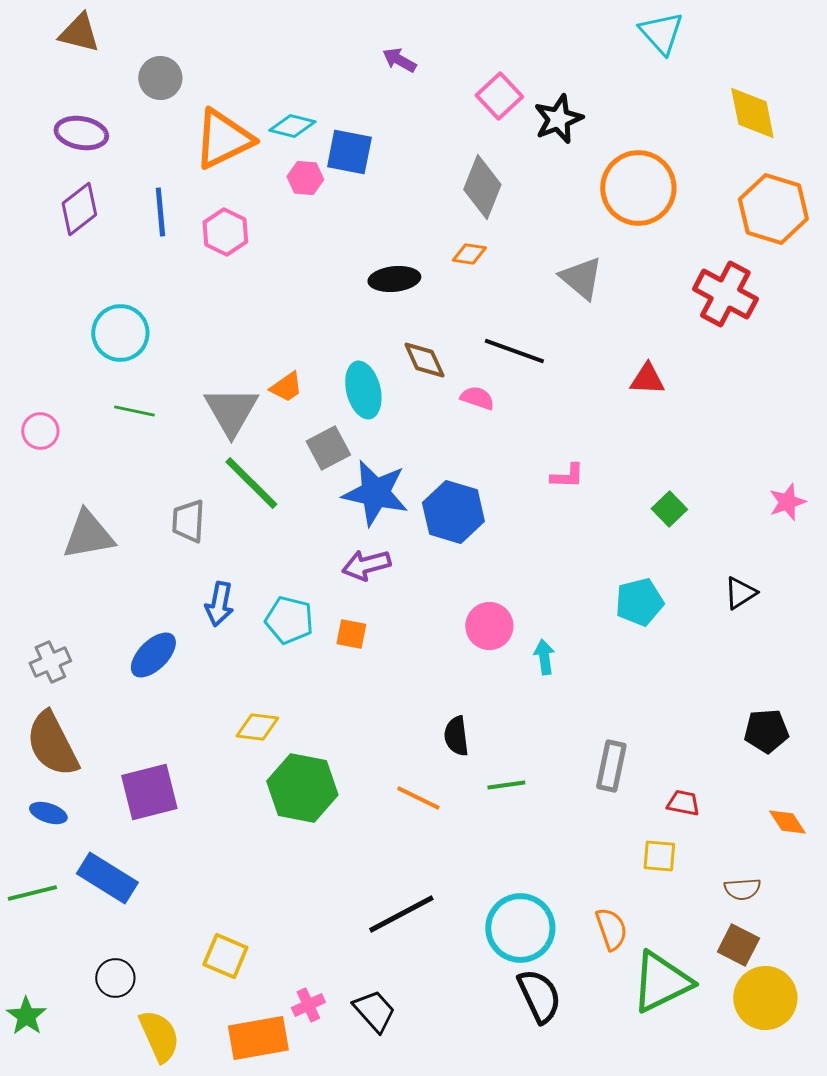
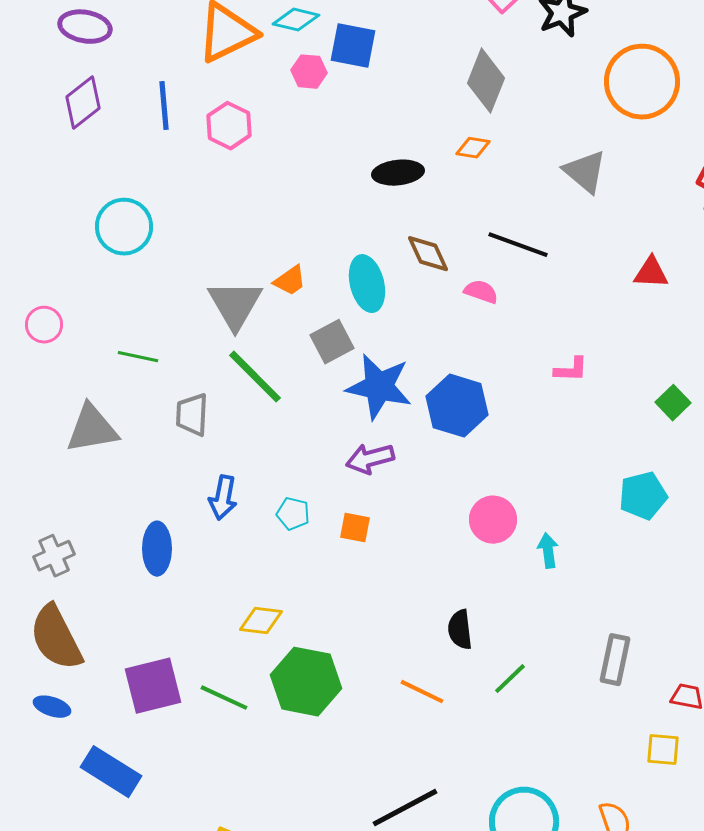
green line: (134, 411) -> (138, 357), moved
cyan pentagon: (289, 620) -> (293, 514), size x0.7
blue ellipse: (153, 655) -> (157, 549), turned -45
green line: (506, 785) -> (510, 679), turned -36
green line: (32, 893) -> (224, 698), moved, turned 39

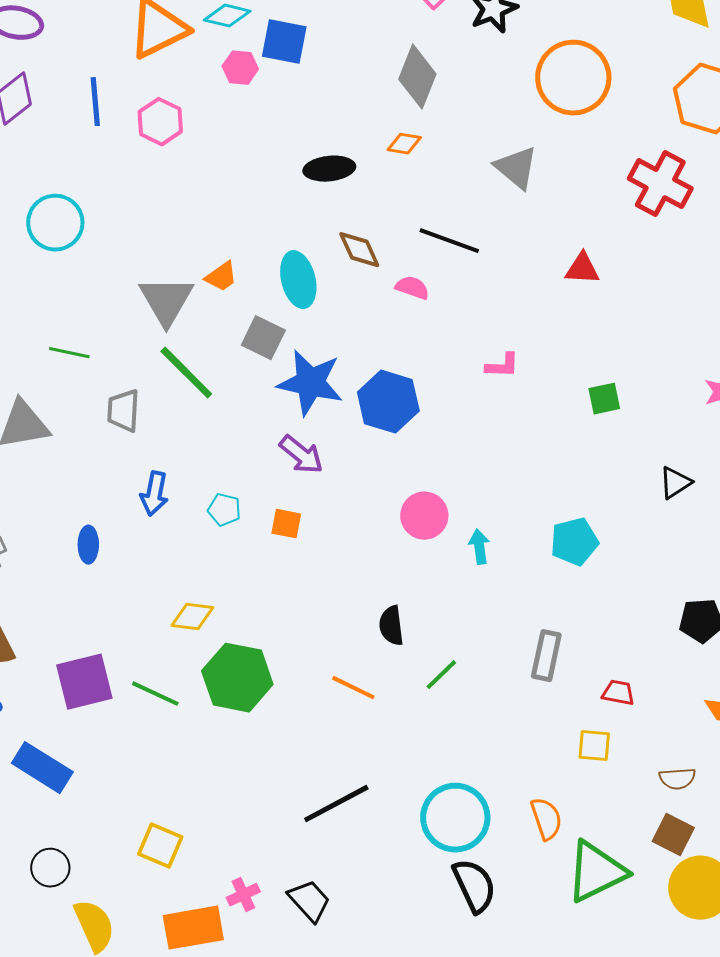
gray square: (332, 342) -> (263, 338), turned -36
green square: (673, 403) -> (604, 399), turned 32
purple arrow: (370, 459) -> (301, 455), turned -126
cyan pentagon: (643, 496) -> (574, 542), moved
blue ellipse: (157, 549) -> (88, 545), size x0.7

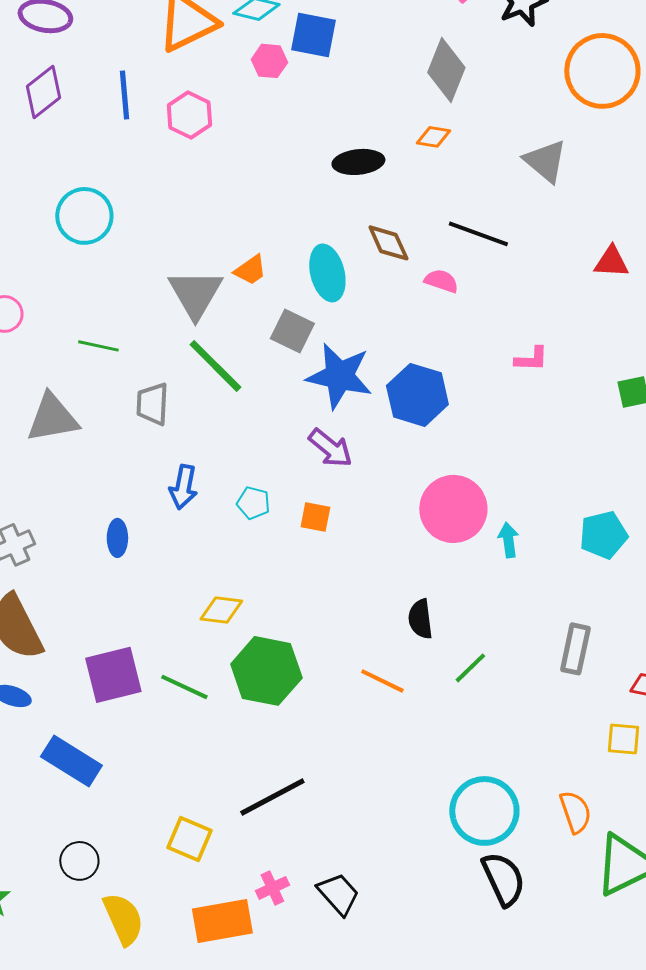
pink circle: (424, 516) -> (453, 509), size x1.4
black line: (336, 804) -> (272, 797), moved

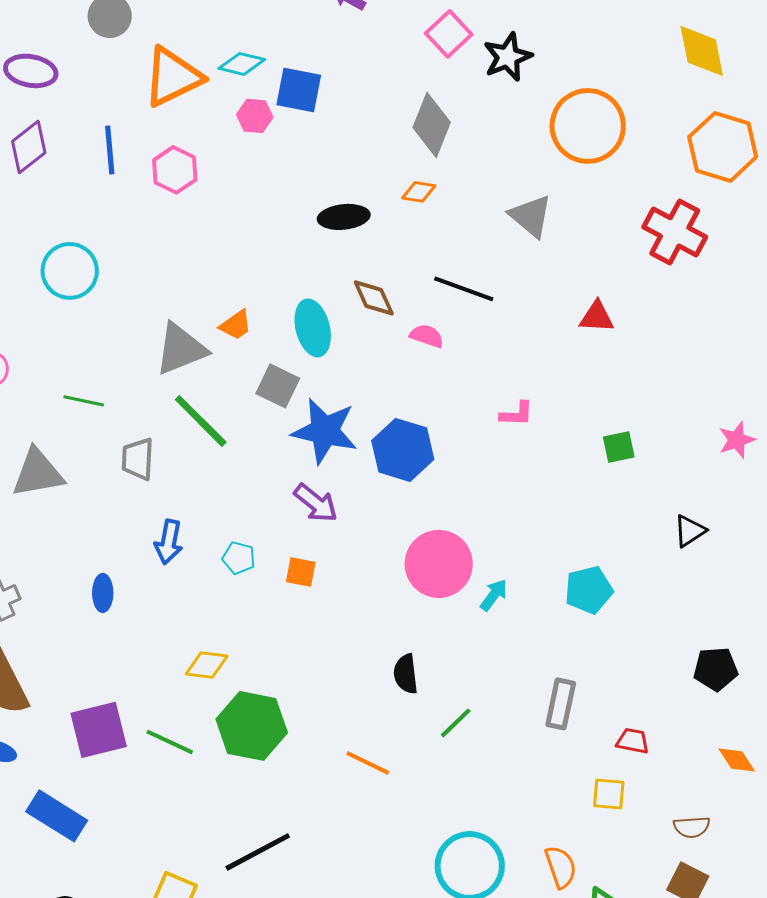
gray triangle: (195, 294) -> (181, 349), turned 38
cyan arrow: (508, 540) -> (494, 595), turned 44
orange line: (382, 681) -> (368, 763), moved

